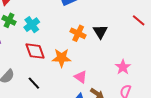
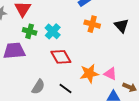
orange cross: (78, 33) -> (92, 24), moved
orange star: (62, 58) -> (89, 73), moved

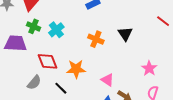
orange cross: (92, 24) -> (96, 39), moved
red diamond: (61, 57) -> (47, 61), moved
orange star: (89, 73) -> (76, 69), moved

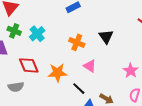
pink triangle: (107, 80) -> (90, 66), moved
gray semicircle: (34, 83) -> (16, 87), turned 42
black line: (61, 88) -> (79, 89), moved

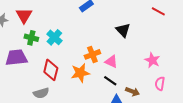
orange cross: (77, 42) -> (92, 54), moved, turned -35
red diamond: (29, 65) -> (51, 70), turned 45
black line: (79, 89) -> (110, 81), moved

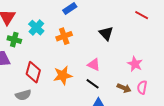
cyan cross: (54, 37) -> (36, 28), moved
orange cross: (92, 54) -> (64, 36), moved
brown arrow: (133, 92) -> (124, 88), moved

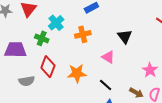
green cross: (14, 40) -> (42, 38), moved
pink triangle: (94, 65) -> (108, 57), moved
gray semicircle: (23, 95) -> (27, 81), moved

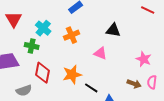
black triangle: (125, 36) -> (113, 30), turned -35
black line: (106, 85) -> (91, 88), moved

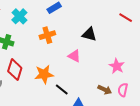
cyan cross: (43, 28) -> (19, 16), moved

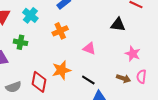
black triangle: (89, 34) -> (118, 25), moved
red diamond: (15, 70) -> (39, 82), moved
black line: (62, 90) -> (88, 80), moved

